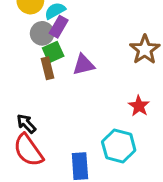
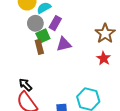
purple rectangle: (59, 27) -> (55, 23), moved
red star: (139, 106) -> (104, 58), moved

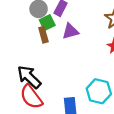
black arrow: (25, 85) -> (29, 77), size x1.6

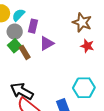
green square: (47, 23) -> (15, 46), moved

